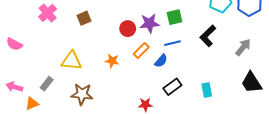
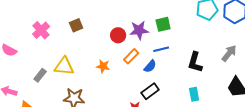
pink cross: (48, 13) -> (41, 30), moved
black L-shape: (208, 36) -> (195, 62), moved, turned -30
gray rectangle: (47, 84) -> (40, 75), moved
black rectangle: (172, 87) -> (150, 91), moved

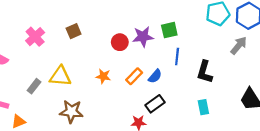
blue line: (161, 49) -> (177, 56), moved, turned -70
gray arrow: (229, 53) -> (239, 45), moved
orange rectangle: (131, 56) -> (134, 76), moved

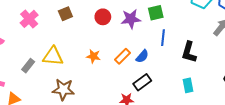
red circle: (120, 42) -> (103, 17), moved

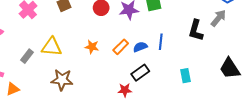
blue line: (163, 38) -> (161, 42), moved
black L-shape: (189, 52) -> (196, 30), moved
blue semicircle: (142, 56) -> (140, 47), turned -152

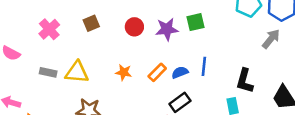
black L-shape: (196, 30) -> (245, 81), moved
gray rectangle: (27, 56) -> (48, 72), moved, turned 64

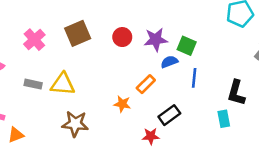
green square: (196, 22) -> (187, 46), moved, turned 36
brown square: (91, 23) -> (78, 33), size x1.5
orange star: (124, 72) -> (122, 104), moved
blue semicircle: (180, 72) -> (169, 62), moved

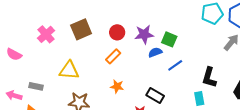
blue line: (194, 78) -> (175, 65), turned 49
gray rectangle: (33, 84) -> (36, 86), moved
orange rectangle: (146, 84) -> (113, 56), moved
black rectangle: (169, 115) -> (155, 95), turned 66

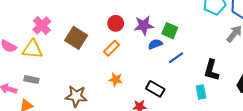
brown square: (81, 29) -> (76, 38), moved, turned -35
yellow triangle: (69, 70) -> (32, 49), moved

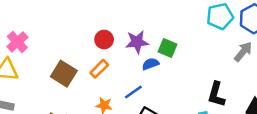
brown square: (76, 38) -> (64, 74), moved
blue line: (176, 58) -> (133, 92), moved

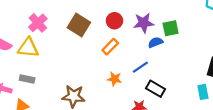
green square: (167, 48) -> (171, 28), turned -35
brown square: (64, 74) -> (79, 25), moved

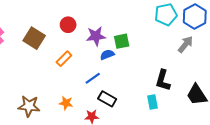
red circle: (114, 21) -> (68, 25), moved
orange star: (114, 79) -> (66, 103), moved

